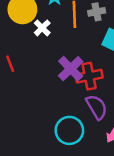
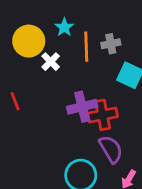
purple cross: (71, 69) -> (82, 107), turned 30

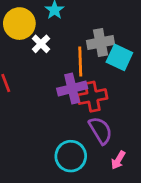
gray cross: (111, 44) -> (101, 42), moved, size x1.4
orange line: (86, 47) -> (80, 61), moved

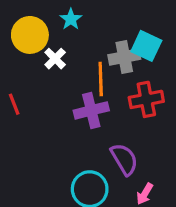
cyan square: (119, 57) -> (146, 46), moved
red cross: (92, 97) -> (146, 99), moved

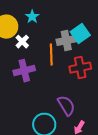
cyan square: (146, 46) -> (80, 34), turned 30
purple cross: (91, 110) -> (24, 71), moved

